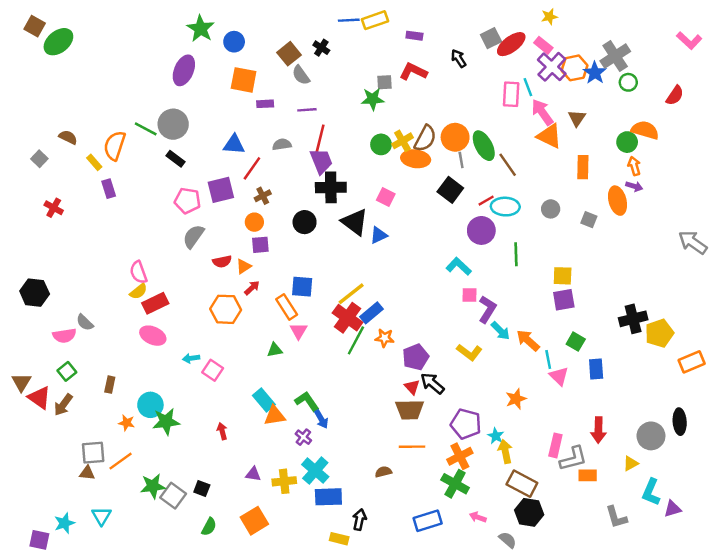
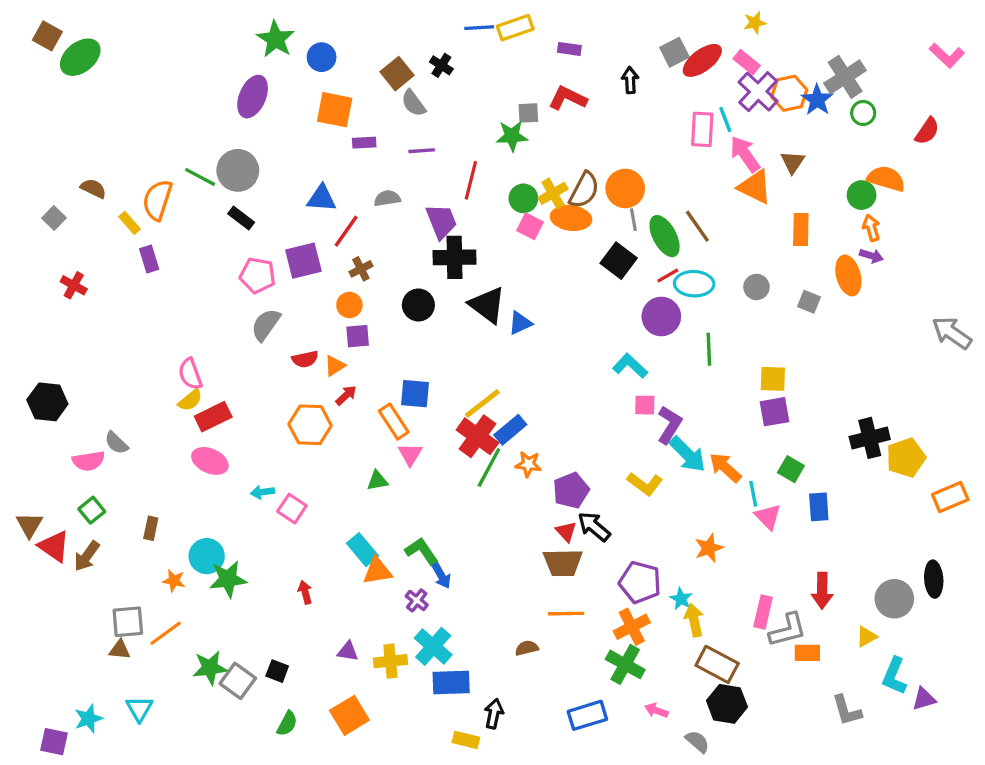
black arrow: (459, 58) -> (630, 80), turned 30
red line: (320, 138) -> (471, 180), moved
green ellipse: (484, 146) -> (665, 236), moved
pink square: (386, 197) -> (530, 226), moved
cyan arrow: (500, 331) -> (688, 454), size x1.4

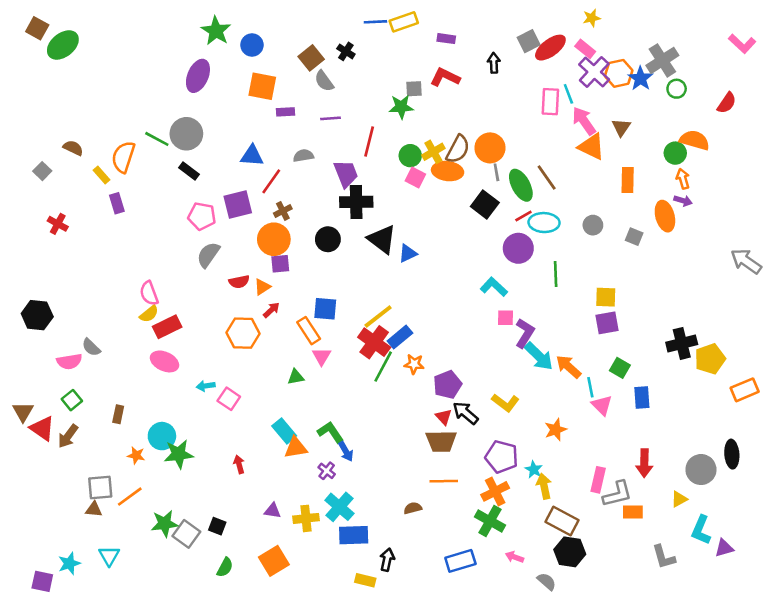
orange circle: (349, 305) -> (274, 239), size x1.6
yellow L-shape: (645, 484) -> (505, 403), moved

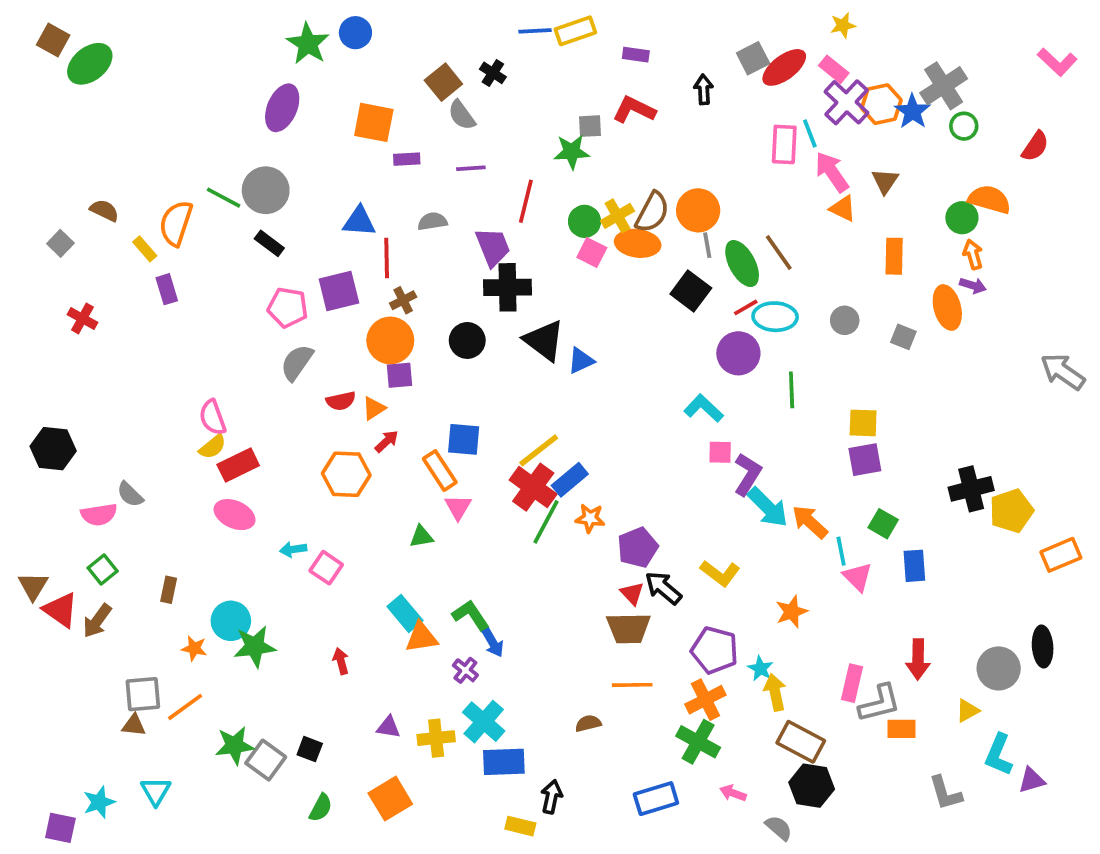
blue circle: (252, 45) -> (355, 33), moved
orange triangle: (592, 147) -> (843, 209), size x0.7
red line: (271, 181) -> (387, 258), turned -36

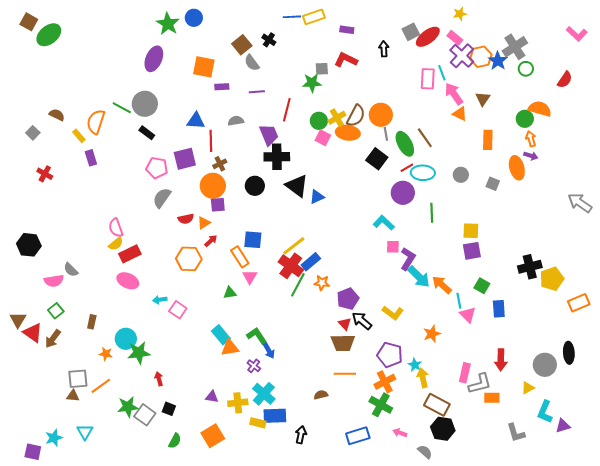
red arrow: (341, 661) -> (159, 379), moved
yellow rectangle: (520, 826) -> (258, 423), moved

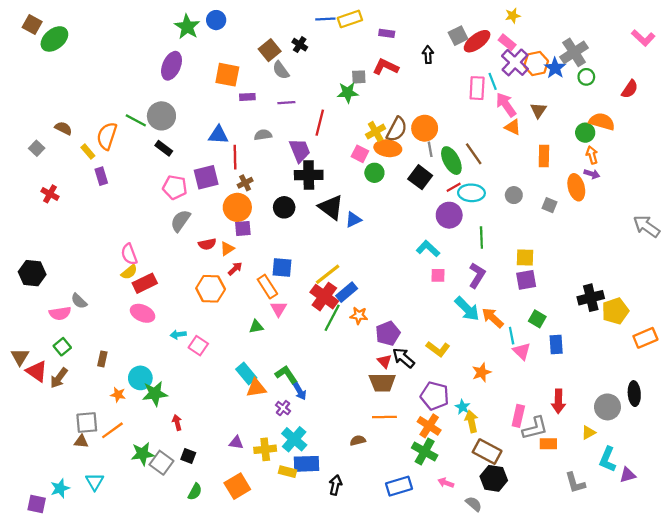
green circle: (319, 121) -> (374, 173), moved
purple L-shape: (408, 259) -> (477, 275), moved
orange cross: (385, 382) -> (429, 426), turned -30

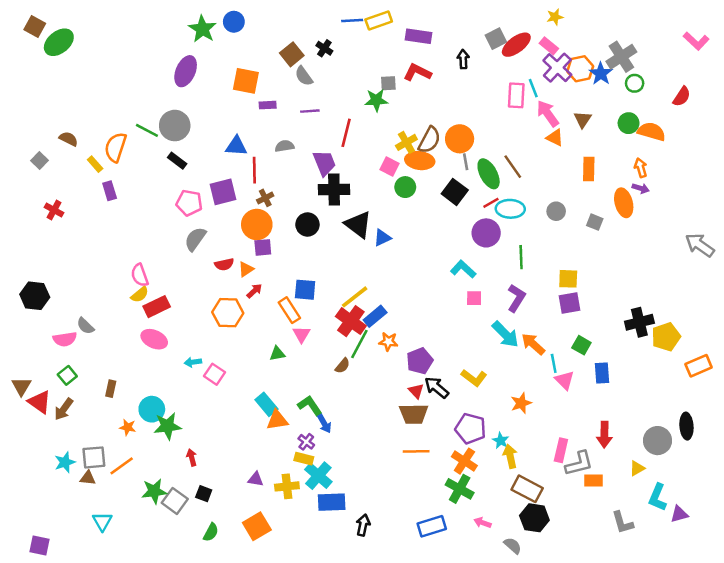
purple rectangle: (387, 33) -> (419, 36), size x1.5
green circle: (585, 133) -> (629, 123), moved
brown semicircle: (358, 440) -> (342, 366), moved, turned 144
yellow rectangle: (287, 472) -> (304, 459), moved
cyan star: (60, 488) -> (65, 462), moved

